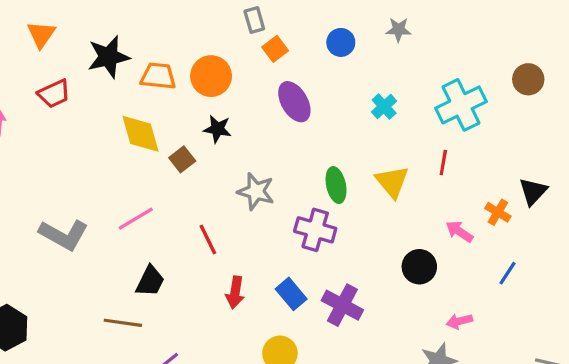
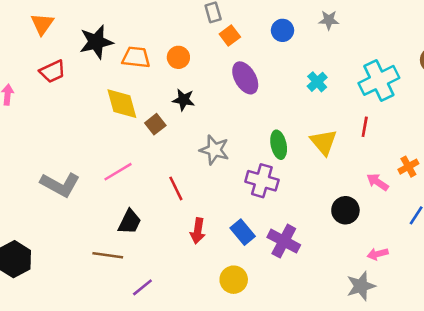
orange circle: (211, 76) -> (178, 57), size x0.7
orange cross: (498, 212) -> (408, 167), turned 30

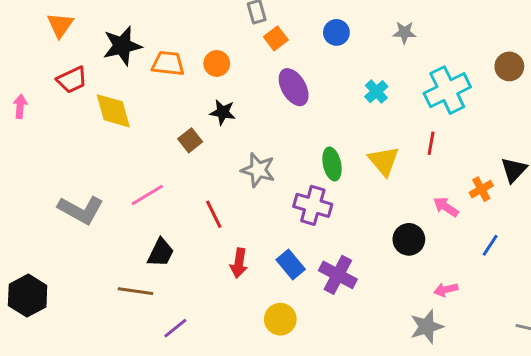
gray star: (329, 20) -> (404, 32), moved
yellow diamond: (122, 104) -> (113, 111), moved

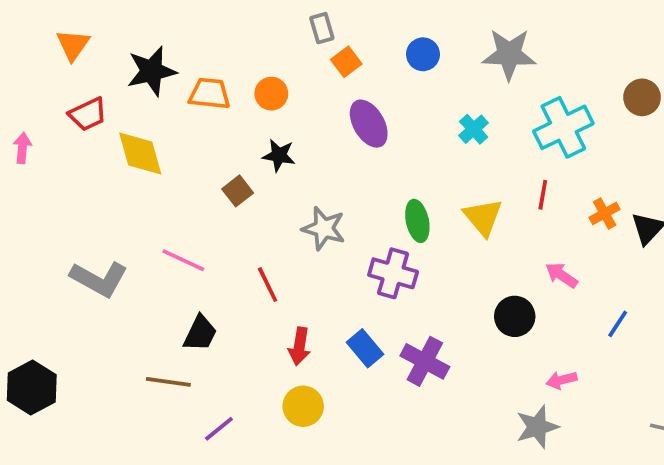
gray star: (404, 32) -> (509, 54), size x1.8
orange cross: (481, 189) -> (605, 213), moved
pink line: (147, 195) -> (183, 260), turned 56
yellow circle: (280, 319) -> (303, 406), moved

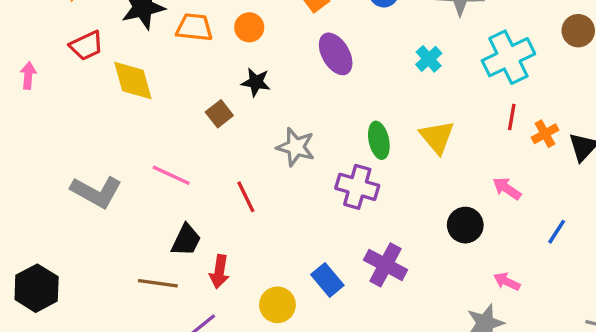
red line: (543, 195) -> (512, 117), moved
red arrow: (299, 346) -> (219, 272), moved
blue rectangle: (365, 348) -> (327, 280), moved
pink arrow: (562, 380) -> (507, 282), turned 40

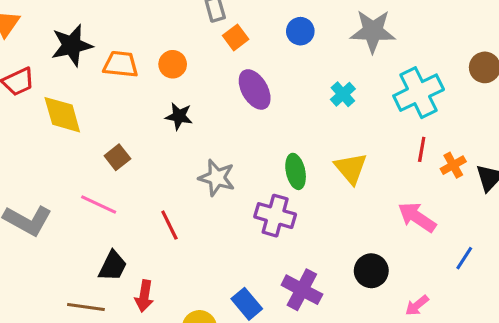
brown square: (219, 114) -> (117, 157), moved
pink arrow: (507, 188) -> (417, 217), size x1.4
black circle: (465, 225) -> (371, 271), moved
pink arrow: (507, 282) -> (417, 305), turned -65

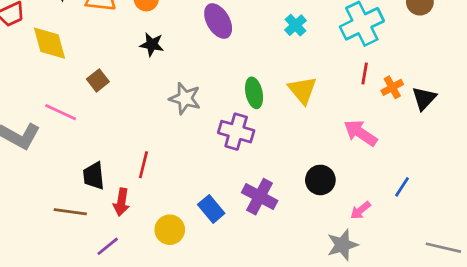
pink line: (99, 205) -> (61, 112), moved
red line: (169, 225) -> (143, 165), moved, turned 40
blue line: (464, 258) -> (402, 187), moved
black trapezoid: (113, 266) -> (94, 176), turned 148

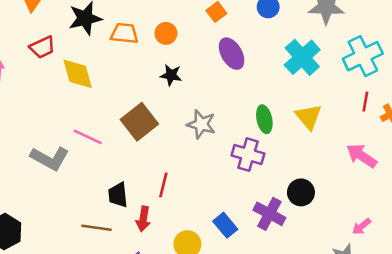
cyan cross: (296, 25) -> (302, 57), size x1.8
brown square: (98, 80) -> (139, 122), moved, size x1.8
black circle: (320, 180) -> (301, 192), moved

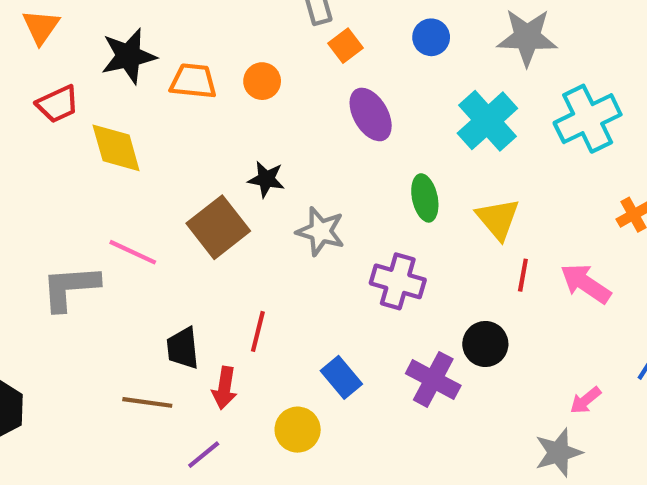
black star: (171, 75) -> (266, 179), moved
red line: (365, 102) -> (523, 275), moved
green ellipse: (264, 119) -> (425, 198), moved
gray L-shape: (50, 158) -> (70, 288), turned 147
blue rectangle: (225, 225) -> (341, 377), moved

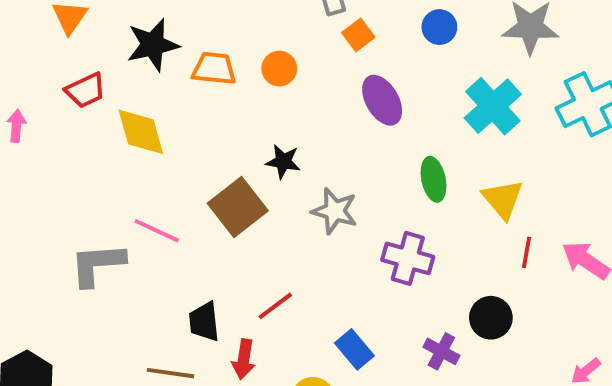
red line: (258, 331) -> (275, 306), turned 39
purple cross: (433, 379) -> (441, 351), size x0.7

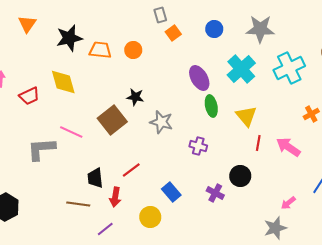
red trapezoid: (85, 90) -> (29, 96), moved
purple ellipse: (382, 100) -> (199, 78), moved
purple cross: (408, 258) -> (198, 146), size x0.7

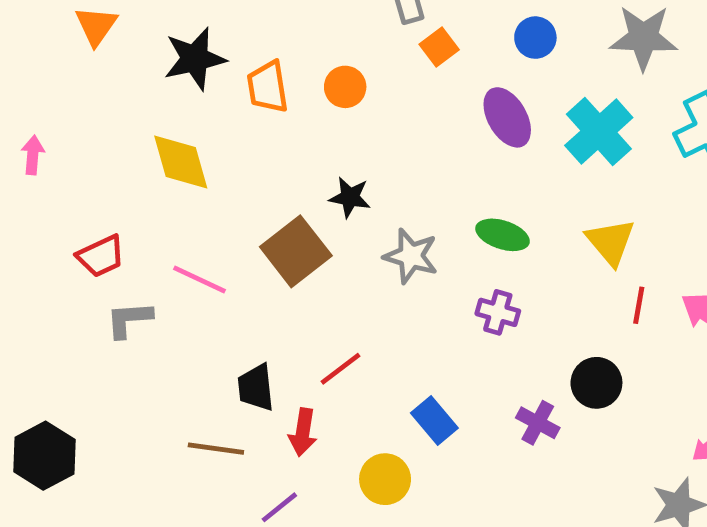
orange trapezoid: (100, 50) -> (268, 87), turned -105
purple ellipse: (199, 78) -> (507, 117), moved
red trapezoid: (29, 96) -> (101, 256), moved
green ellipse: (211, 106) -> (503, 235), moved, turned -60
gray L-shape: (41, 149) -> (129, 319), size x0.7

